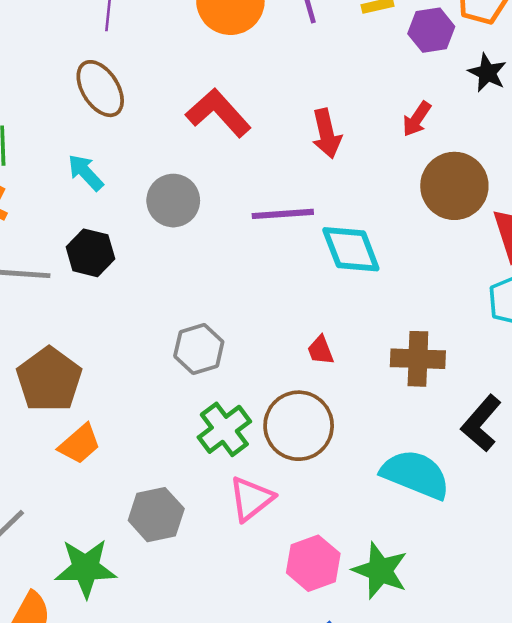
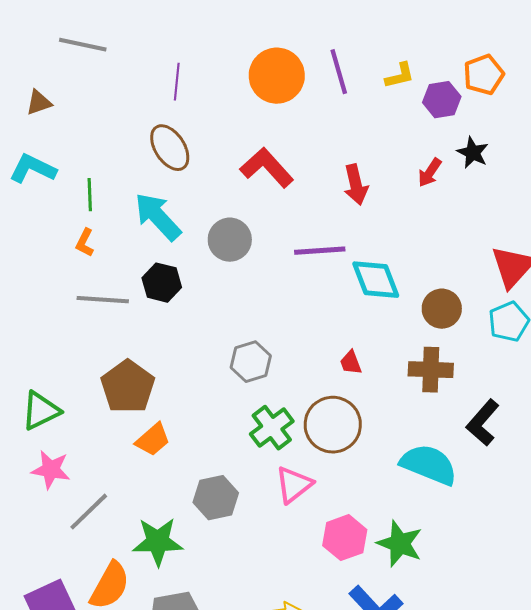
black star: (487, 73) -> (473, 153), moved
cyan arrow: (86, 173) -> (158, 217), size x1.6
brown circle: (454, 186) -> (442, 309), moved, size x0.7

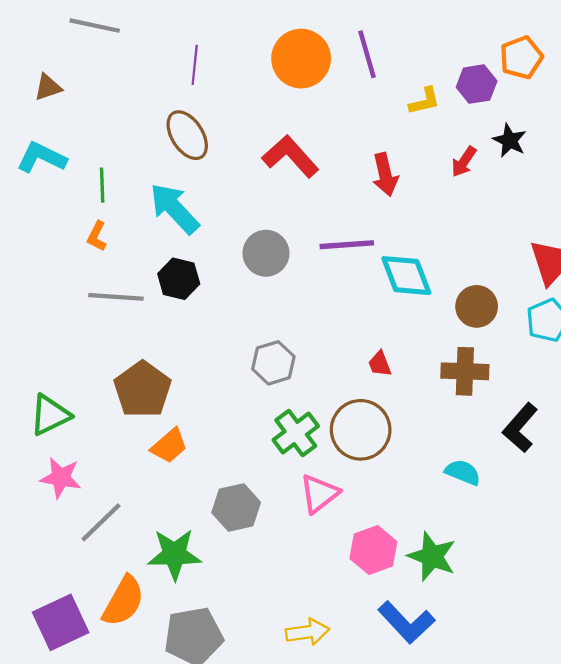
yellow L-shape: (400, 76) -> (424, 101), moved
gray circle: (230, 240) -> (266, 253), moved
cyan semicircle: (429, 465) -> (463, 472), size x0.6

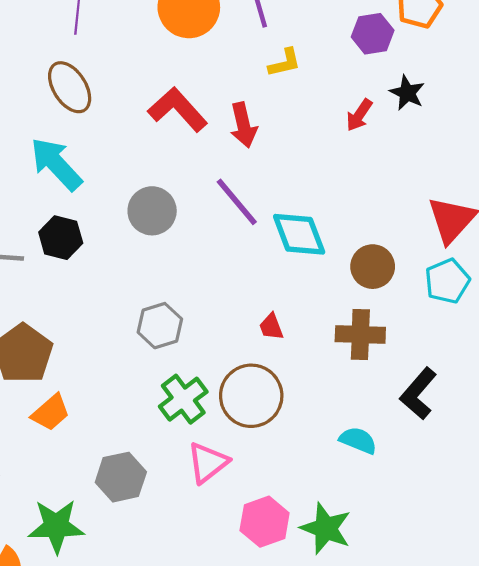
yellow L-shape: (424, 101) -> (285, 63), moved
red arrow: (385, 175) -> (243, 125), moved
purple line: (347, 245) -> (237, 202), turned 54

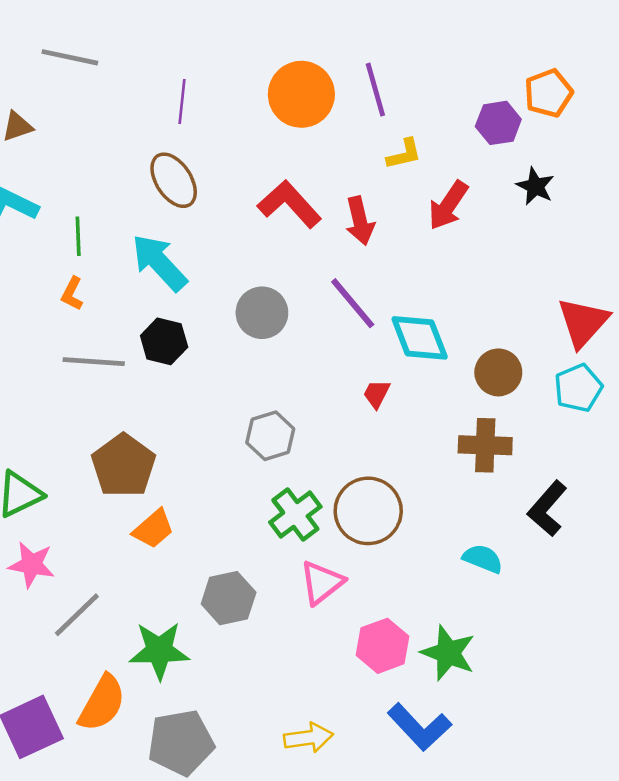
red arrow: (359, 115) -> (448, 205), moved, size x1.4
red trapezoid: (271, 327) -> (377, 394), moved, turned 48

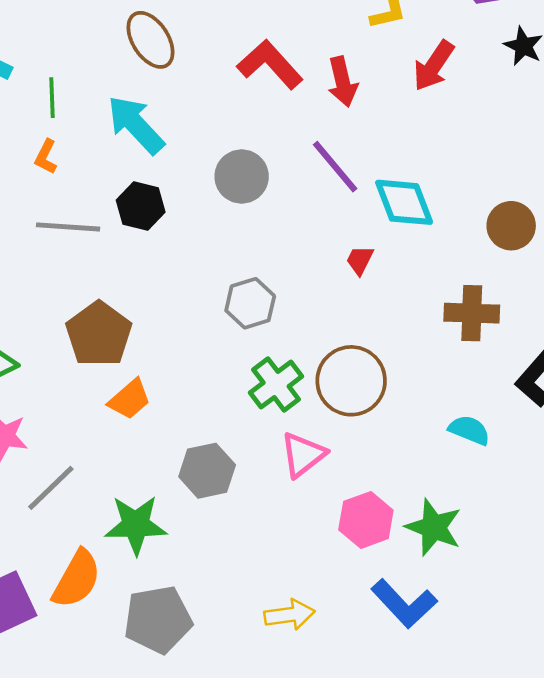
brown circle: (498, 372) -> (511, 226), moved

